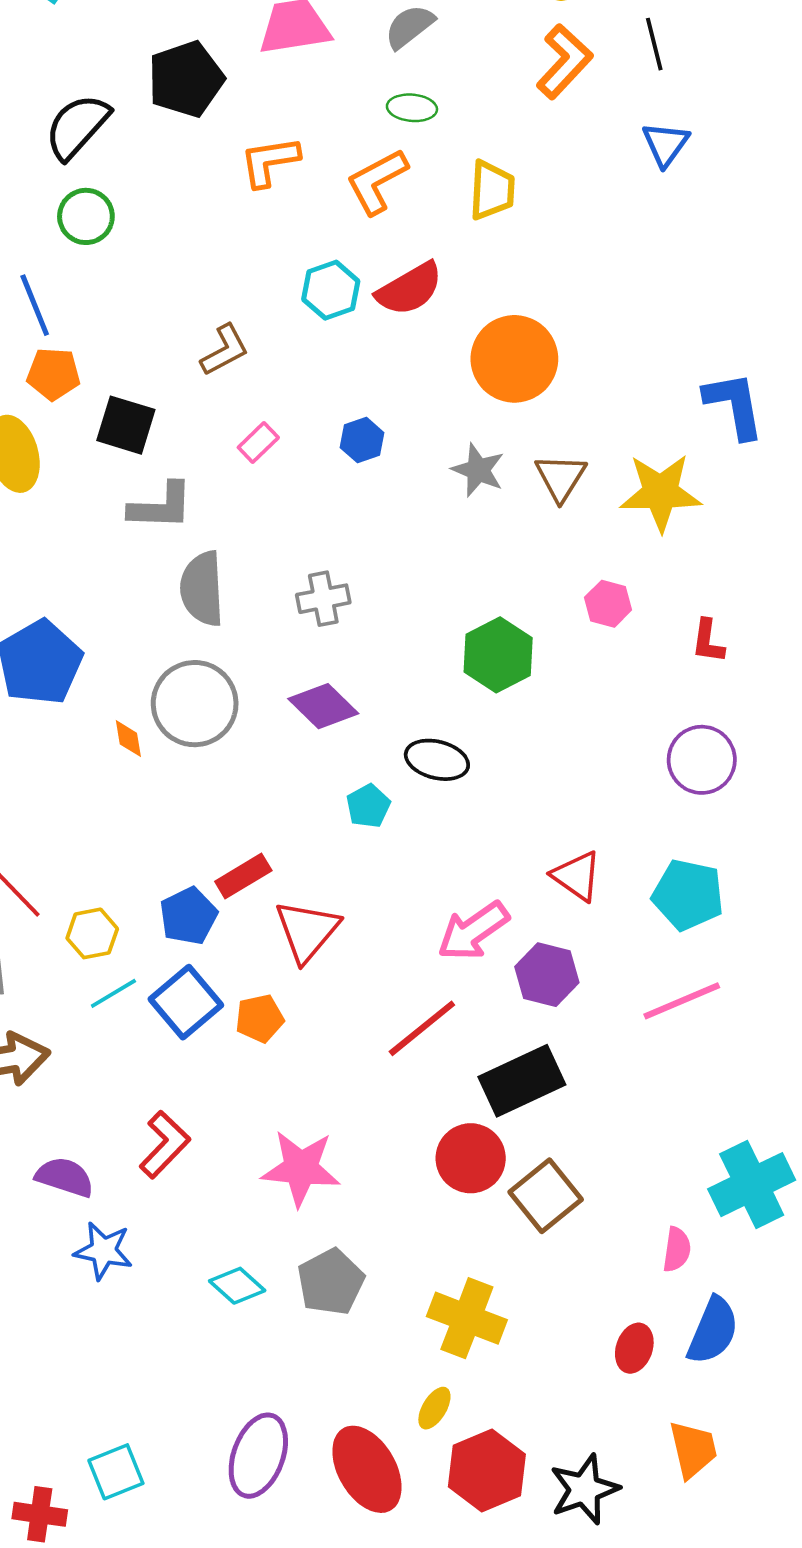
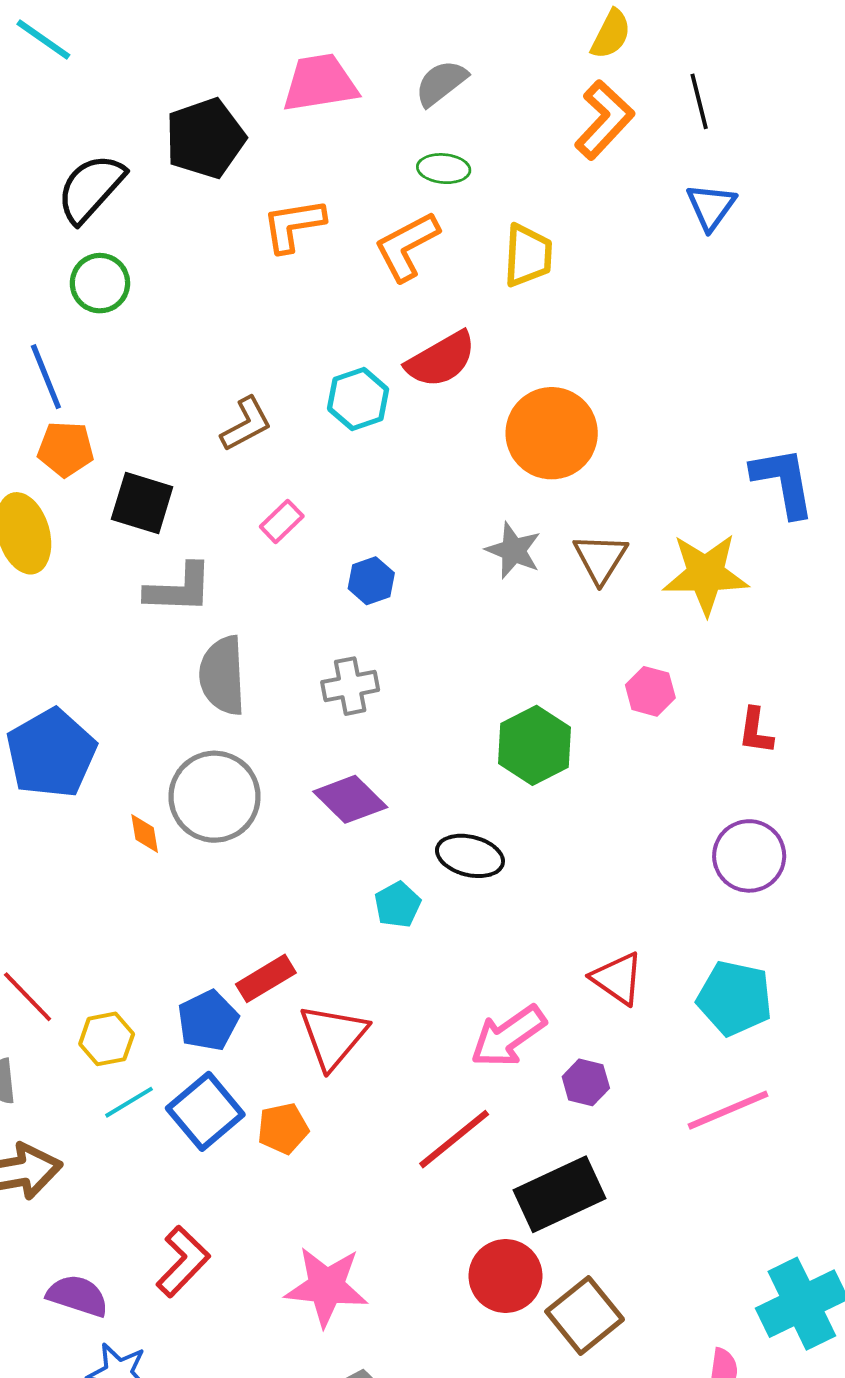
cyan hexagon: (331, 290) -> (358, 399), moved
blue hexagon: (362, 440) -> (371, 581), moved
purple hexagon: (547, 975) -> (586, 1082), size x0.7

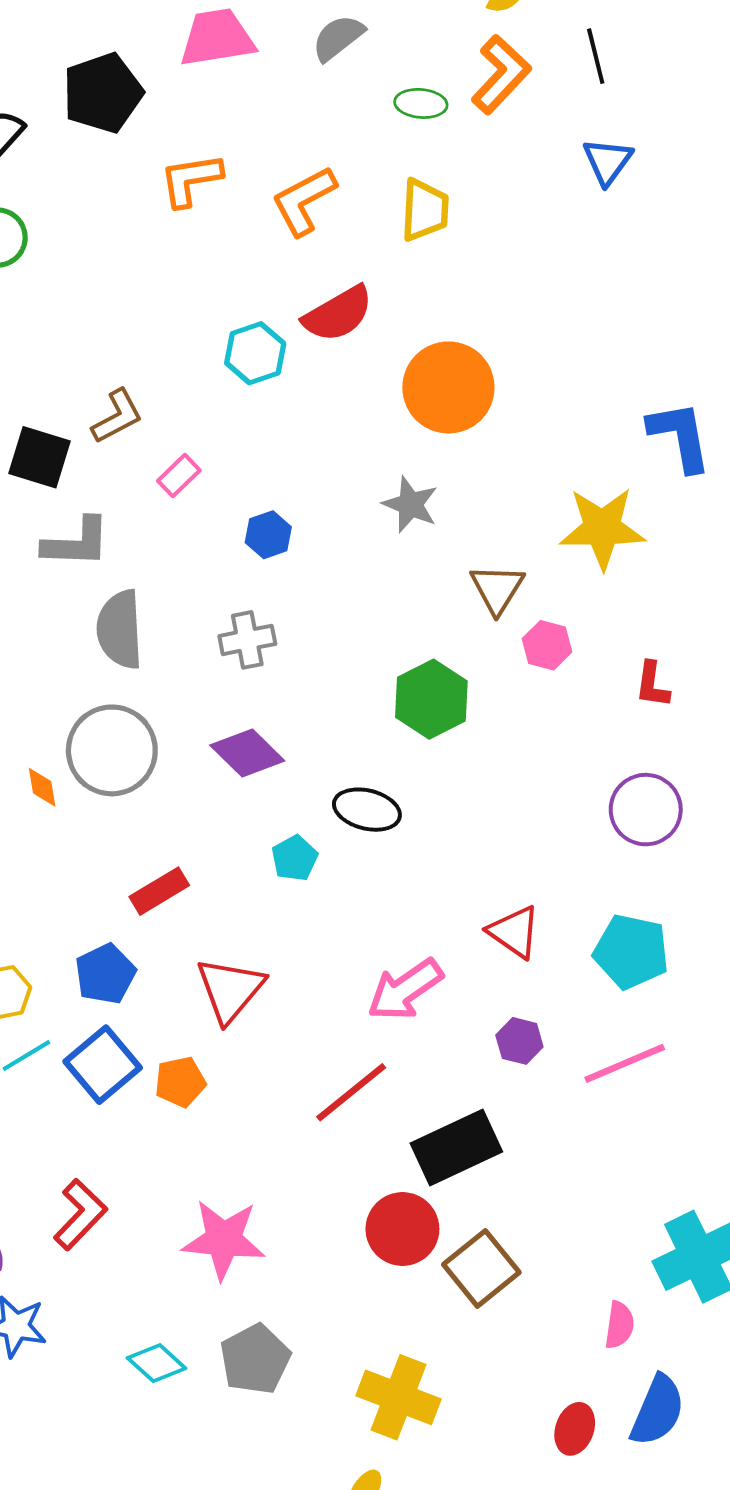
green ellipse: (444, 169) -> (421, 103), moved
brown L-shape: (246, 424) -> (117, 416), moved
brown triangle: (600, 558) -> (497, 589), moved
red rectangle: (266, 978) -> (159, 891), moved
purple hexagon: (586, 1082) -> (519, 1041), moved

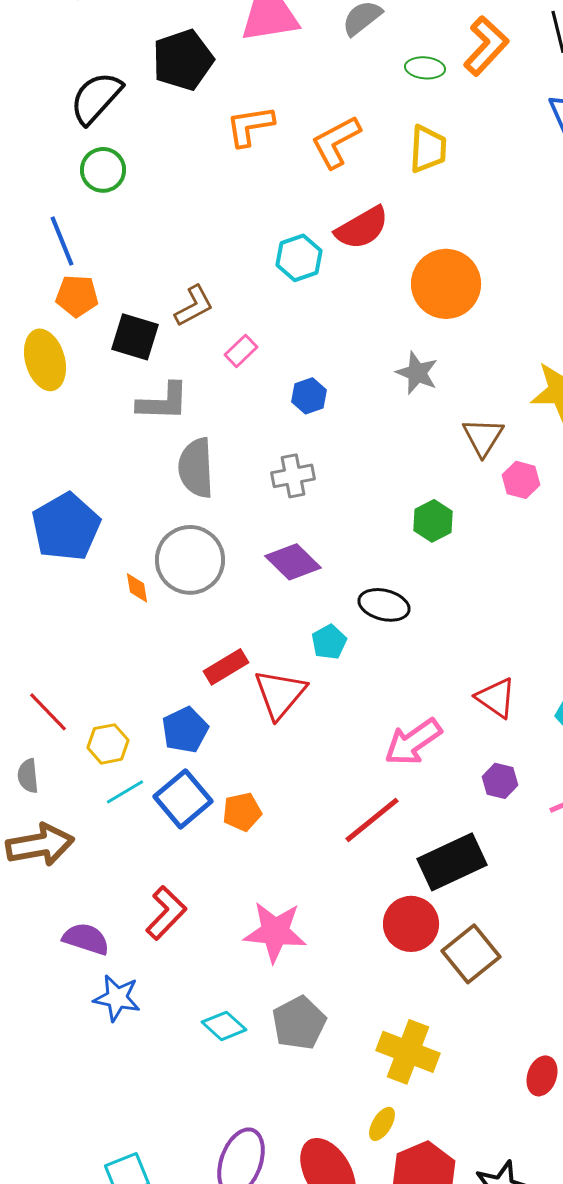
green hexagon: (431, 699) -> (433, 521), size x0.7
red triangle: (230, 990) -> (280, 694), moved

